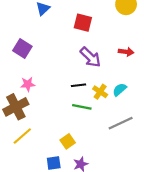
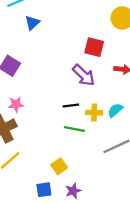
red square: (83, 23) -> (94, 47), moved
yellow cross: (100, 92) -> (94, 113), turned -32

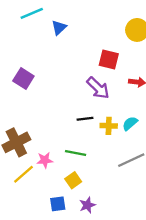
blue triangle: (32, 23) -> (59, 28), moved
pink star: (16, 104) -> (45, 160), moved
green line: (74, 129) -> (76, 153), moved

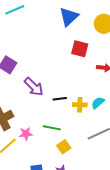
blue triangle: (59, 28) -> (69, 17), moved, size x1.5
purple arrow: (98, 88) -> (34, 87), moved
yellow square: (73, 180) -> (64, 147), moved

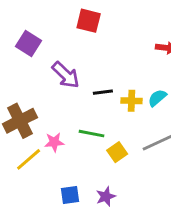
red square: (80, 49) -> (89, 21), moved
yellow square: (64, 147) -> (117, 152), moved

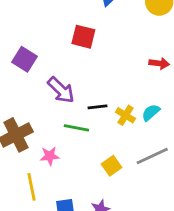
yellow cross: (131, 101) -> (126, 115), turned 30
green line: (91, 134) -> (76, 128), moved
yellow line: (29, 159) -> (32, 187), moved, turned -60

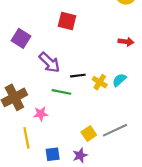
gray line: (152, 156) -> (115, 130), moved
yellow square: (111, 166) -> (89, 133), moved

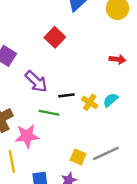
red square: (67, 21) -> (55, 37), turned 30
pink star: (41, 114) -> (27, 136), size x1.5
yellow square: (89, 133) -> (78, 157), turned -32

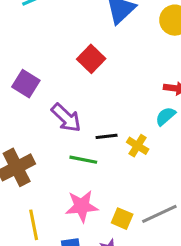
cyan semicircle: (111, 100) -> (165, 116), moved
pink star: (27, 136) -> (82, 206), moved

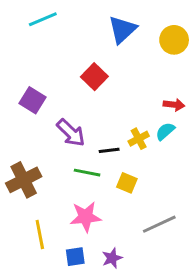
yellow cross: (138, 146) -> (139, 139), moved, turned 30
yellow square: (122, 219) -> (127, 183), moved

